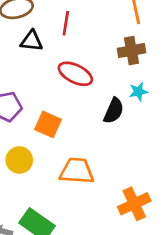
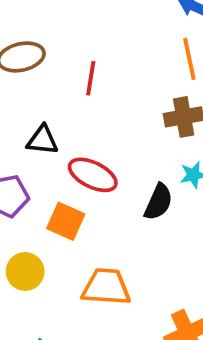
black triangle: (32, 41) -> (42, 140), moved
red ellipse: (75, 74) -> (93, 175), moved

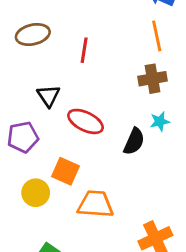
black triangle: (42, 140) -> (48, 96), turned 50
orange square: (66, 221) -> (66, 171), moved

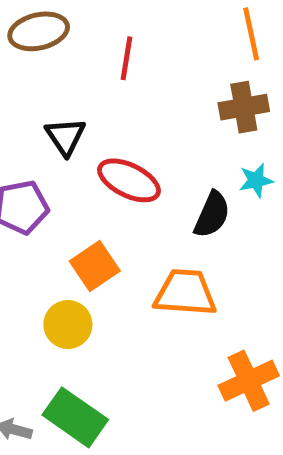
orange square: (66, 171) -> (95, 266), turned 32
yellow circle: (36, 193) -> (68, 325), moved
orange trapezoid: (96, 204) -> (185, 293), moved

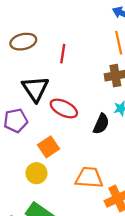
black triangle: (65, 136) -> (35, 89), size x1.5
orange trapezoid: (185, 293) -> (89, 178), moved

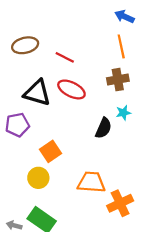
red line: (63, 54) -> (65, 57), turned -72
black triangle: (35, 89) -> (37, 93), turned -40
red ellipse: (64, 108) -> (71, 89), moved

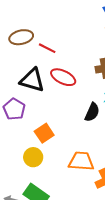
red line: (65, 57) -> (47, 48), moved
purple pentagon: (17, 125) -> (14, 109), turned -30

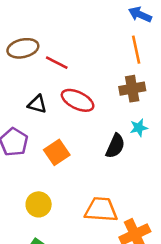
black triangle: (32, 80) -> (37, 104), size x0.6
orange square: (44, 133) -> (57, 152), moved

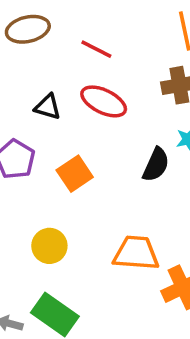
red line: (57, 63) -> (96, 49), moved

